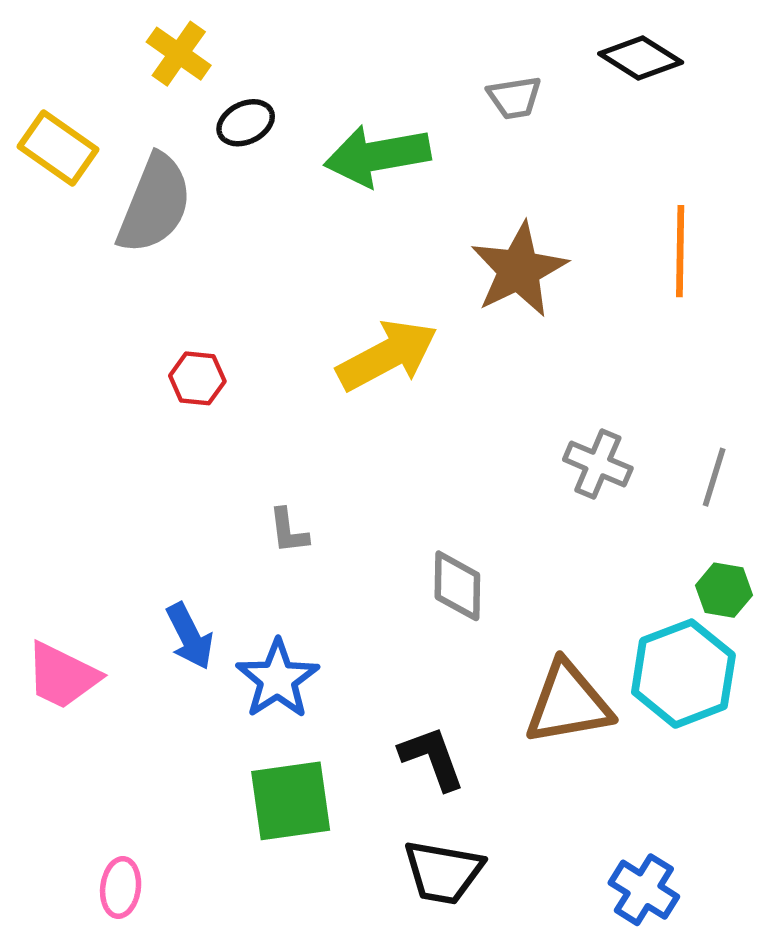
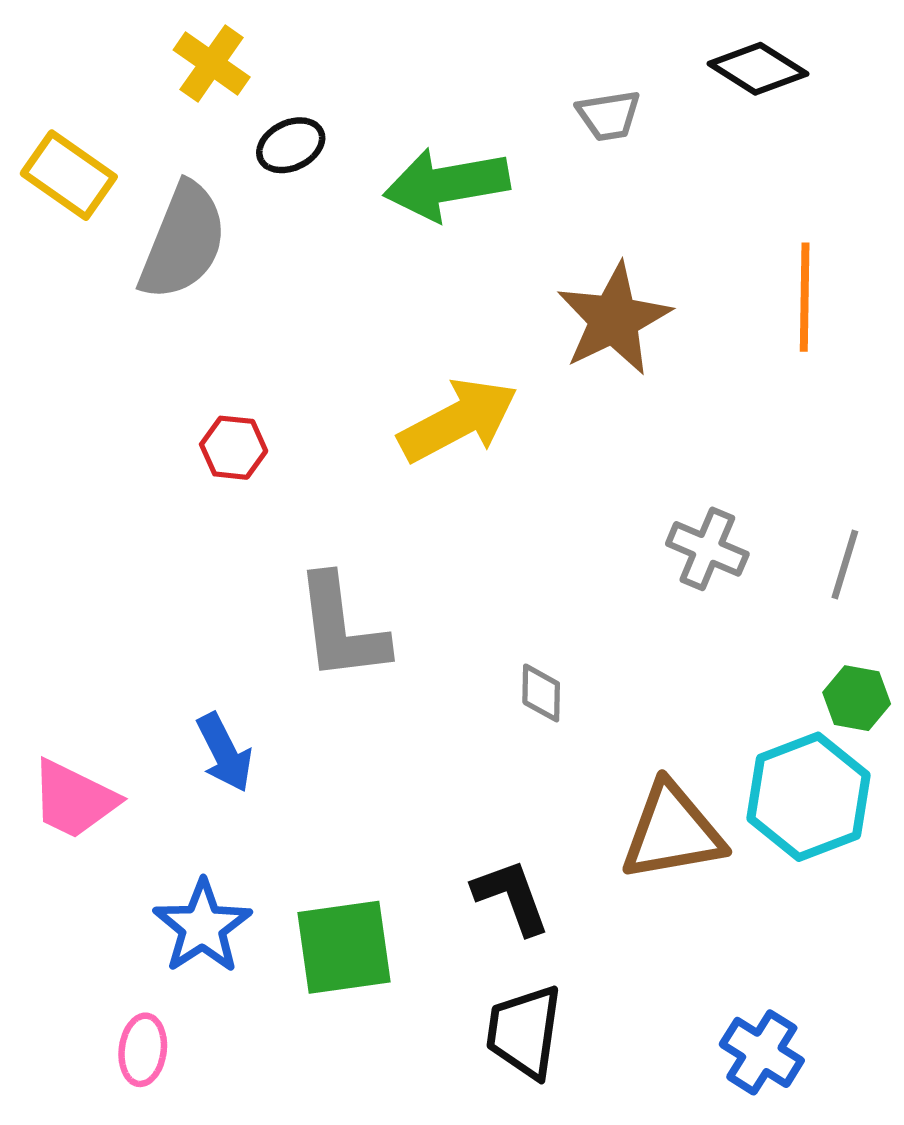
gray L-shape: (288, 531) -> (341, 628), size x2.0
gray diamond: (457, 586) -> (541, 693), size x0.7
blue star: (277, 679) -> (202, 927), moved
black trapezoid: (443, 872) -> (524, 1032), turned 88

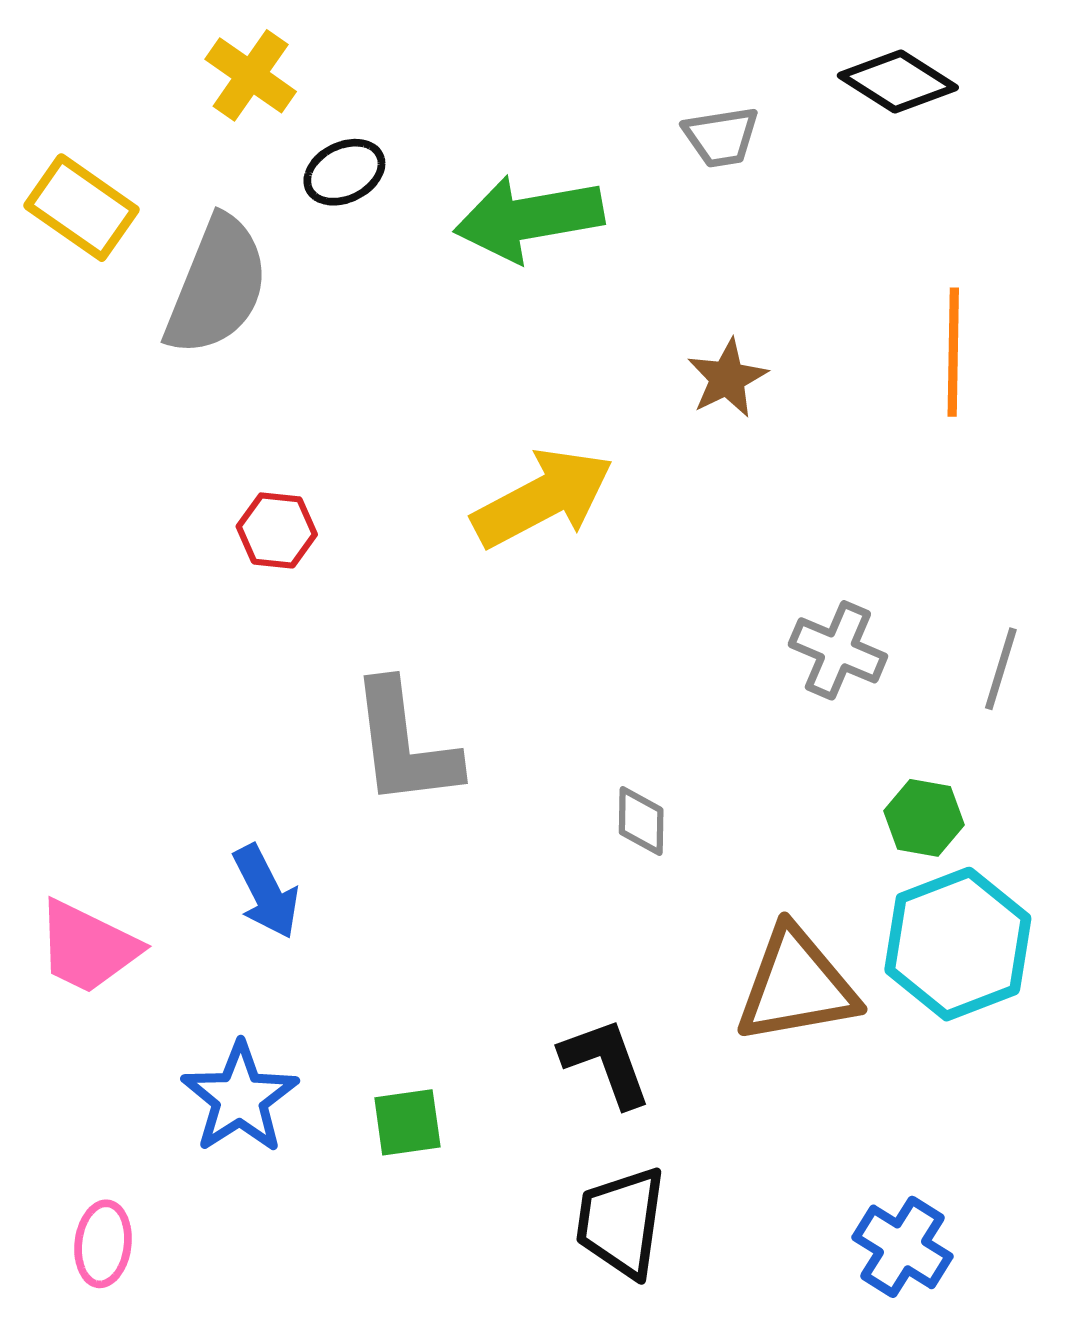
brown star: (614, 319) -> (727, 378), size x0.6
green hexagon: (857, 698) -> (924, 818), moved
green square: (344, 947) -> (407, 1122), size x0.6
pink ellipse: (143, 1050) -> (103, 1244), moved

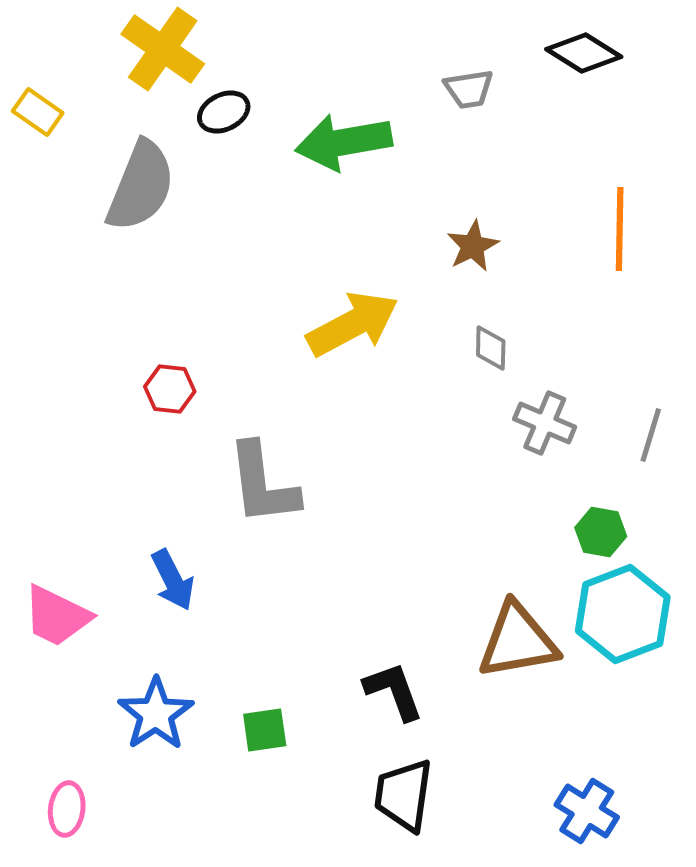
yellow cross: (251, 75) -> (163, 49), size x1.4
yellow rectangle: (81, 208) -> (38, 112), moved, size x0.7
red hexagon: (277, 530) -> (170, 389), moved
gray diamond: (641, 821) -> (491, 348), moved

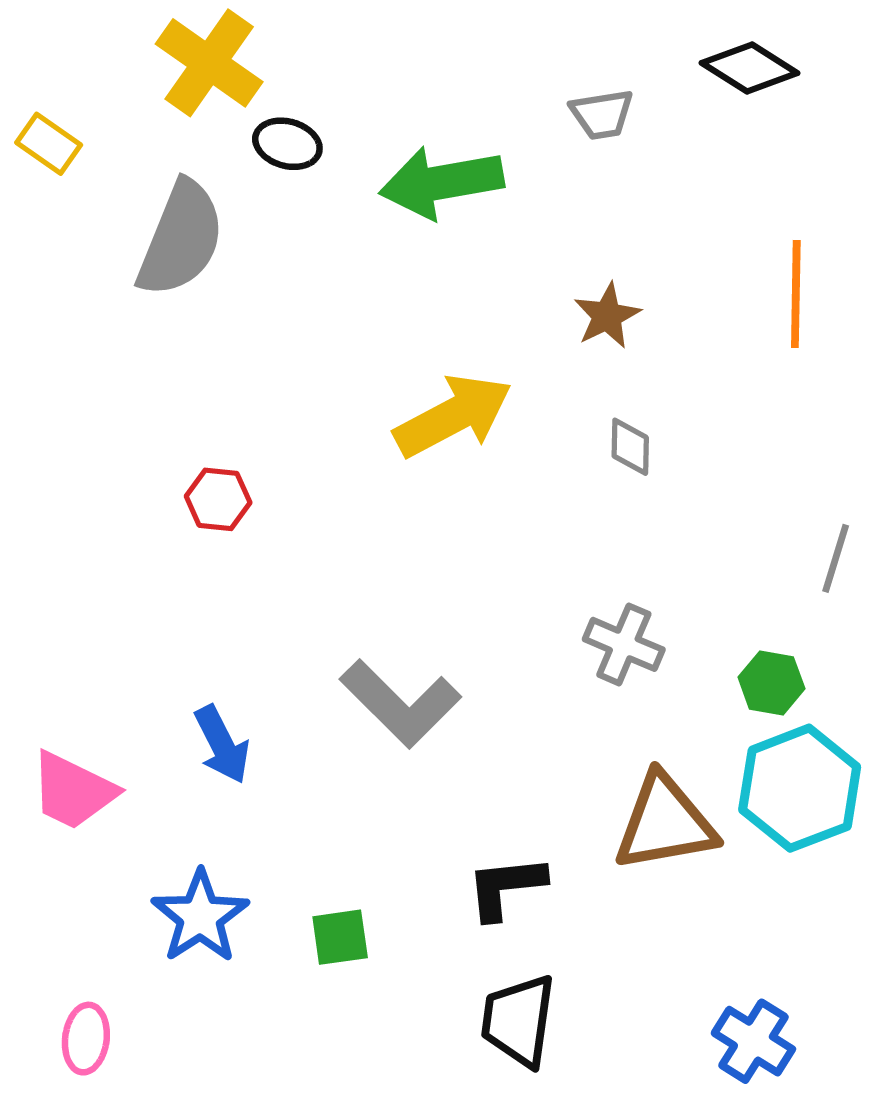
black ellipse: (224, 112) -> (287, 144), turned 42
gray cross: (545, 423) -> (624, 644), moved
gray L-shape: (263, 484) -> (400, 703), moved, turned -38
black L-shape: (394, 691) -> (506, 887), turned -76

